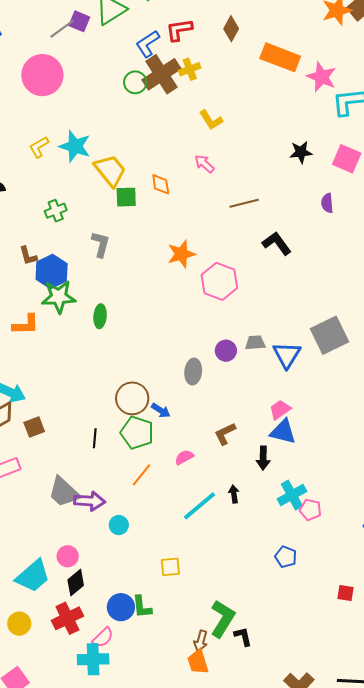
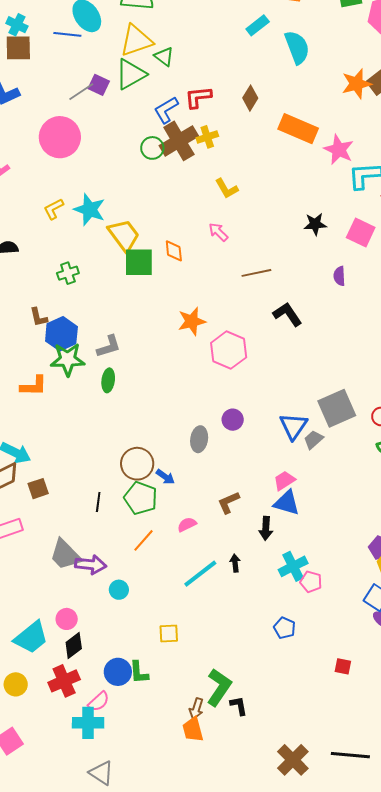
green square: (126, 197) -> (139, 262), size x1.4
gray L-shape: (101, 244) -> (109, 346), moved, turned 56
gray trapezoid: (255, 343) -> (313, 440), moved, turned -40

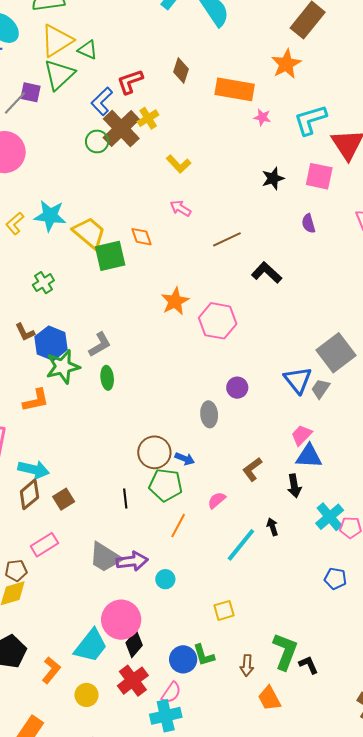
orange star: (357, 84) -> (286, 64), moved
pink star: (339, 150) -> (262, 117), moved, size x0.6
pink circle: (67, 619) -> (121, 620), size x1.8
brown arrow: (196, 709) -> (247, 666), moved

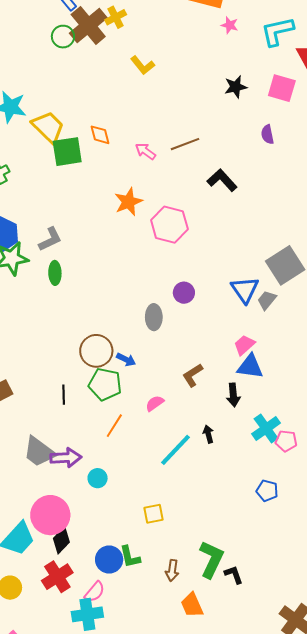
pink arrow: (181, 208) -> (145, 151), moved

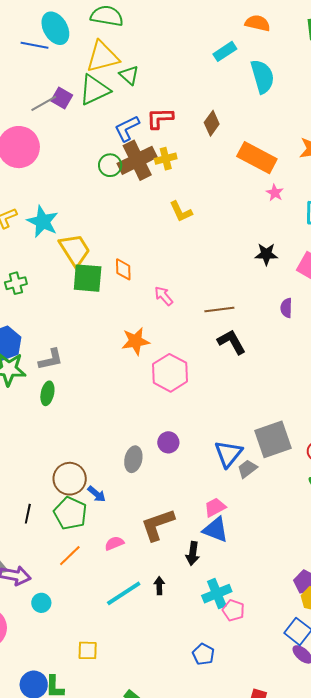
brown line: (185, 144) -> (219, 310), moved
brown L-shape: (193, 375) -> (158, 525), size x1.5

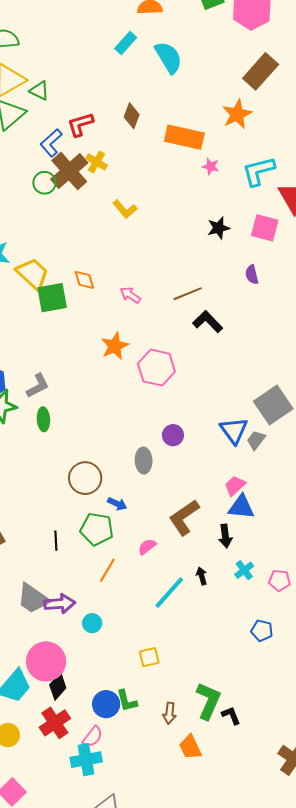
yellow cross: (166, 159) -> (97, 162), turned -30
brown circle: (70, 479) -> (85, 478), moved
cyan cross: (217, 594) -> (244, 570), moved, size x0.7

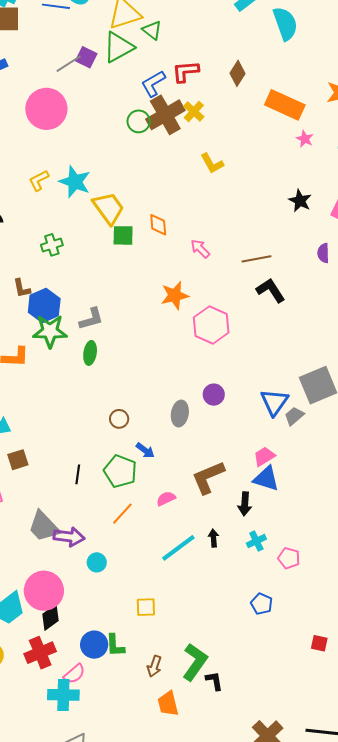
black star: (218, 228) -> (300, 201), turned 30
green square: (52, 298) -> (123, 235), size x0.7
brown circle: (85, 478) -> (119, 419), size x0.6

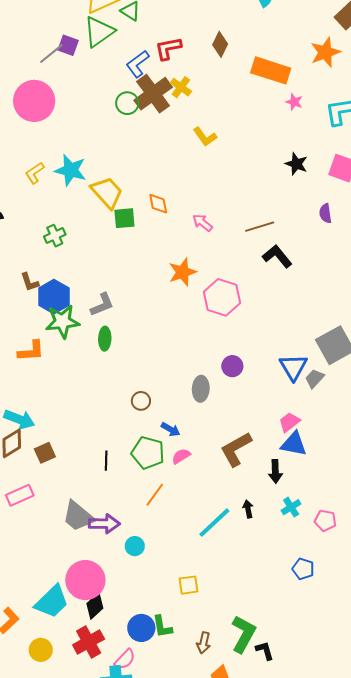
pink semicircle: (166, 499) -> (181, 456), moved

